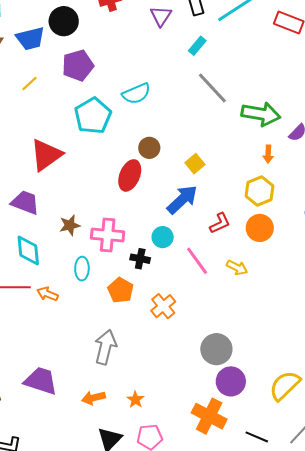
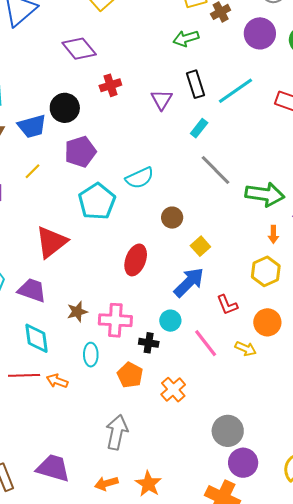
brown circle: (149, 148) -> (172, 218), moved
red L-shape: (220, 223) -> (227, 305), turned 95
orange circle: (260, 228) -> (267, 322), moved
orange star: (135, 400) -> (148, 484), size x1.5

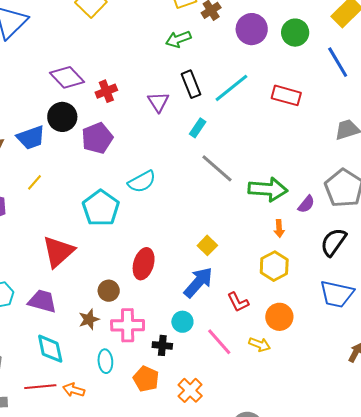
purple diamond: (79, 49) -> (67, 77), moved
purple pentagon: (80, 152) -> (97, 138), moved
brown circle: (172, 218) -> (109, 291), moved

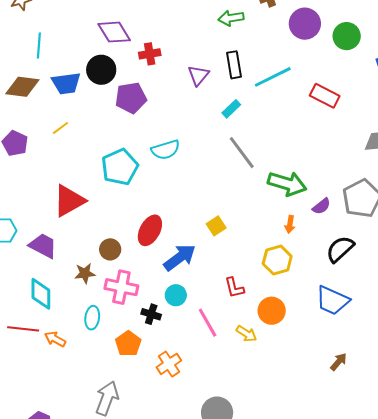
blue arrow: (198, 282) -> (180, 257), moved

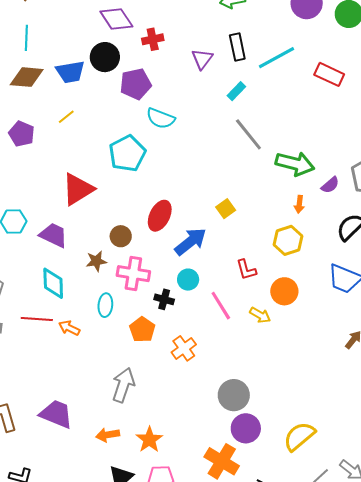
cyan line: (39, 46) -> (26, 38), moved
cyan semicircle: (165, 150) -> (161, 118), moved, turned 40

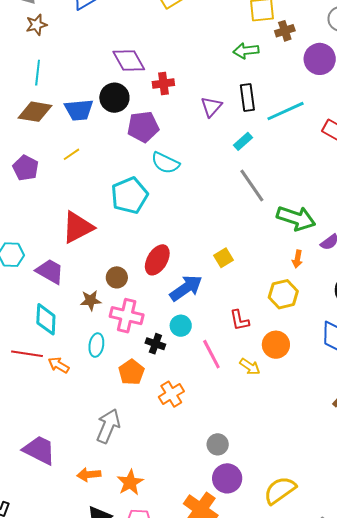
gray circle: (234, 395) -> (218, 444), size x0.7

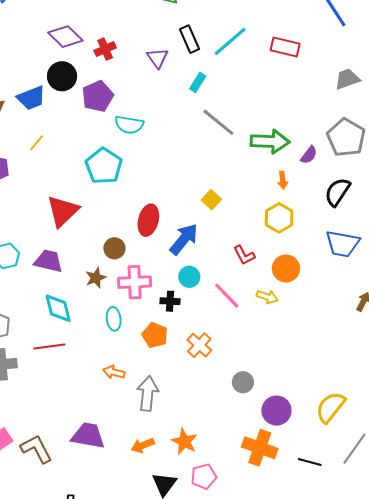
orange arrow: (59, 365) -> (114, 372), moved
gray circle: (218, 444) -> (243, 382), moved

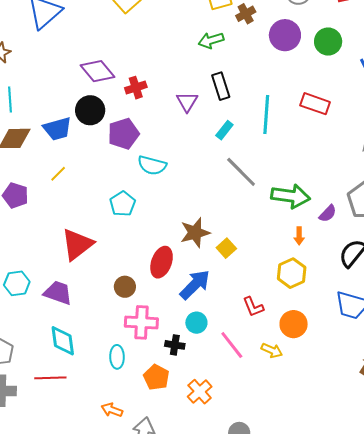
cyan line: (230, 41) -> (266, 114), moved, turned -51
cyan pentagon: (104, 166) -> (123, 204), size x0.7
brown star: (96, 278) -> (195, 233), moved, size x1.4

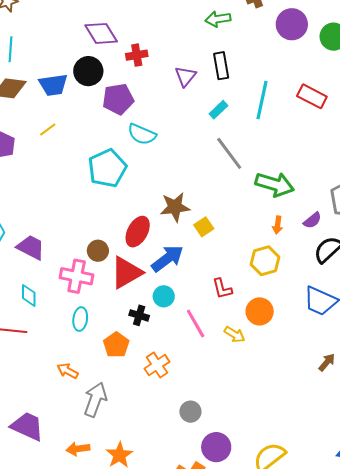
cyan pentagon: (123, 204) -> (107, 168), size x1.5
purple semicircle: (328, 214) -> (312, 220), moved
red triangle: (77, 244) -> (126, 272), moved
pink cross: (141, 322) -> (77, 276), moved
cyan diamond: (63, 341) -> (29, 295), size x0.7

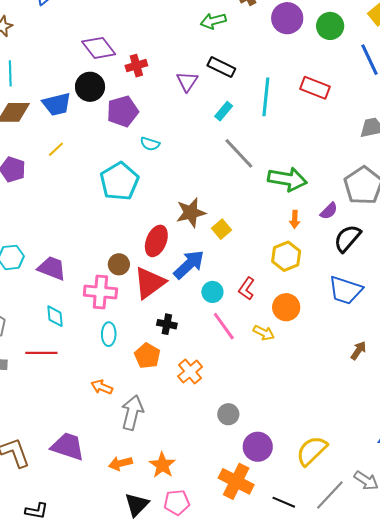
black rectangle: (221, 66) -> (221, 67), turned -48
cyan semicircle: (142, 134) -> (150, 144), size x0.7
red L-shape: (222, 289) -> (247, 289), turned 55
cyan circle: (164, 296) -> (212, 292), moved

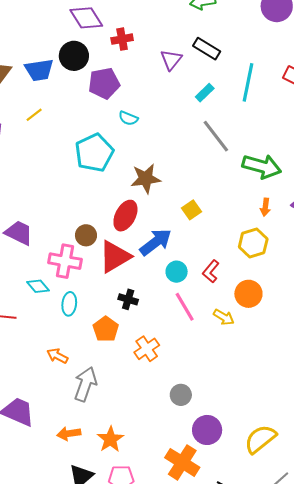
brown star: (191, 213) -> (146, 179), moved
cyan diamond: (55, 316) -> (38, 286), moved, turned -40

